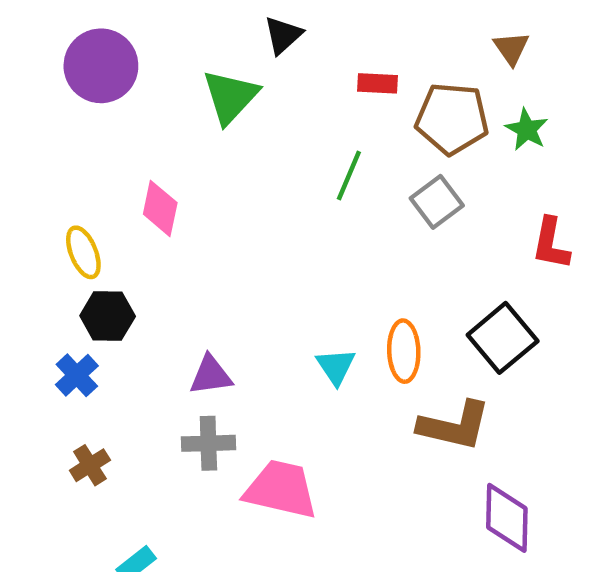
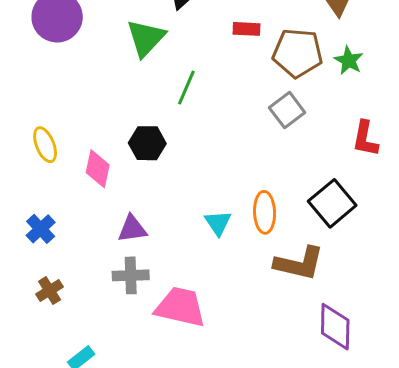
green line: (349, 176) -> (186, 88), moved
pink diamond: (160, 208) -> (98, 169), moved
black hexagon: (108, 316) -> (147, 143), moved

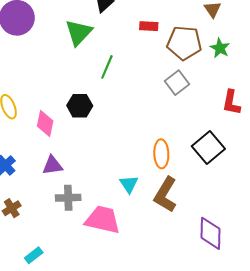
cyan triangle: (218, 223) -> (129, 184), moved
purple triangle: (132, 229) -> (52, 165), moved
brown L-shape: (299, 263) -> (165, 195), moved, turned 108

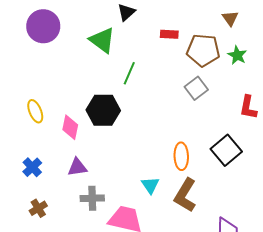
green triangle: (79, 32) -> (102, 40), turned -36
black hexagon: (80, 106) -> (103, 110), size x1.4

